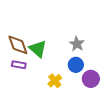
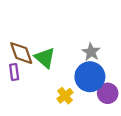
purple rectangle: (19, 65) -> (14, 72), moved, turned 72
blue circle: (76, 65) -> (90, 77), size x1.6

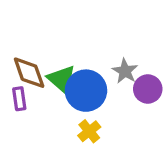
blue circle: (90, 77) -> (86, 91), moved
purple circle: (108, 93) -> (148, 89), moved

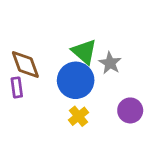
green triangle: (62, 79) -> (84, 52), moved
purple circle: (148, 89) -> (130, 110), moved

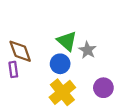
blue circle: (76, 80) -> (60, 64), size x0.7
yellow cross: (78, 116) -> (62, 92), size x1.6

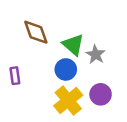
brown diamond: (20, 51) -> (36, 32), moved
purple circle: (103, 88) -> (101, 94), moved

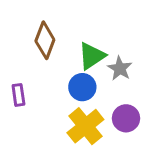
brown diamond: (36, 32) -> (45, 40), turned 40
green triangle: (73, 45) -> (92, 56), turned 45

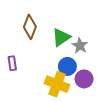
blue circle: (82, 87) -> (67, 66), moved
yellow cross: (85, 126) -> (57, 84), turned -30

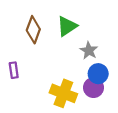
green triangle: (61, 37) -> (67, 26), moved
blue circle: (67, 66) -> (98, 74), moved

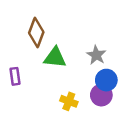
green triangle: (67, 26) -> (55, 58), moved, turned 40
yellow cross: (63, 93) -> (69, 101), size x0.6

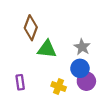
purple rectangle: (15, 76) -> (20, 82), moved
blue circle: (106, 80) -> (80, 68), moved

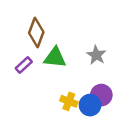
blue circle: (80, 68) -> (90, 105), moved
purple rectangle: (20, 82) -> (24, 65), moved, turned 56

